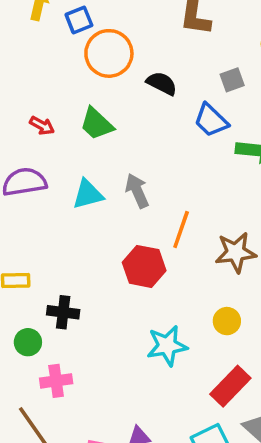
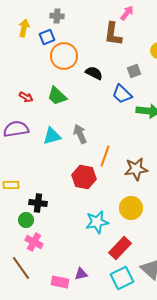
yellow circle: (227, 321) -> (131, 208), size x1.5
green circle: (28, 342) -> (26, 220), moved
pink cross: (56, 381) -> (34, 242), turned 36
red rectangle: (230, 386) -> (120, 248), moved

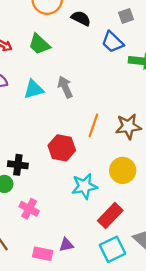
orange line: (105, 156) -> (93, 125), moved
red hexagon: (84, 177) -> (62, 148), moved
pink cross: (34, 242) -> (29, 209), moved

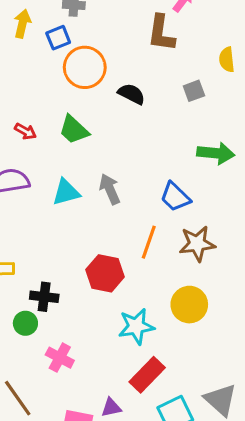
blue trapezoid: (113, 42) -> (175, 197), moved
red rectangle: (110, 215) -> (147, 375), moved

